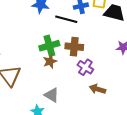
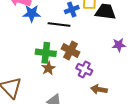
green cross: (49, 46) -> (46, 53), turned 30
brown cross: (74, 47) -> (70, 51), turned 30

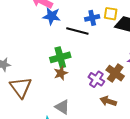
brown cross: (70, 51) -> (115, 73), moved
green cross: (46, 53) -> (60, 57), turned -30

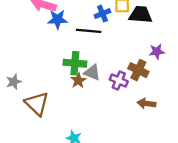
green cross: (60, 57) -> (75, 63), turned 30
brown arrow: (108, 101) -> (146, 103), moved
gray triangle: (62, 107) -> (92, 72), moved

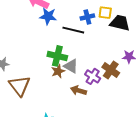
brown arrow: (146, 103) -> (78, 90), moved

